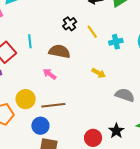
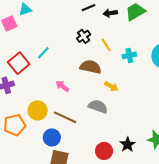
cyan line: (30, 41) -> (43, 53), turned 48
brown semicircle: (59, 51) -> (91, 67), moved
gray semicircle: (125, 95) -> (98, 106), moved
brown line: (53, 105) -> (65, 117), turned 30

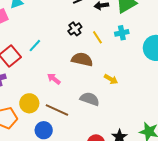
cyan cross: (129, 55) -> (122, 33), moved
yellow arrow: (111, 86) -> (111, 79), moved

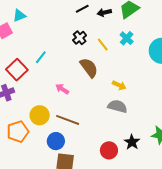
cyan cross: (122, 33) -> (127, 38), turned -32
brown semicircle: (82, 59) -> (89, 68), turned 45
gray semicircle: (90, 99) -> (117, 106), moved

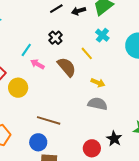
yellow line: (103, 44) -> (87, 53), moved
cyan line: (41, 57) -> (26, 50), moved
pink arrow: (62, 89) -> (37, 64), moved
yellow circle: (40, 115) -> (18, 88), moved

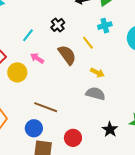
cyan cross: (102, 35) -> (105, 26), turned 32
pink arrow: (37, 64) -> (37, 58), moved
red circle: (92, 148) -> (73, 138), moved

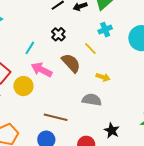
pink arrow: (37, 58) -> (42, 70), size x1.5
gray semicircle: (96, 94) -> (92, 100), moved
black star: (110, 129) -> (112, 130), moved

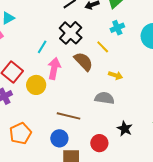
black cross: (58, 34) -> (71, 33), size x1.6
pink arrow: (42, 70) -> (54, 68), turned 75

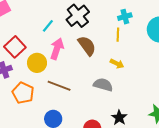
yellow line: (103, 47) -> (118, 35), moved, turned 40
brown line: (69, 116) -> (59, 86), moved
orange pentagon: (20, 133) -> (23, 93), moved, turned -30

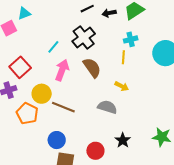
yellow circle: (37, 63) -> (42, 94), moved

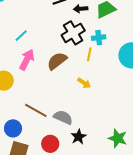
black cross: (84, 38) -> (73, 33), moved
brown semicircle: (92, 68) -> (57, 61), turned -100
brown line: (63, 107) -> (36, 110), moved
gray semicircle: (107, 107) -> (63, 117), moved

